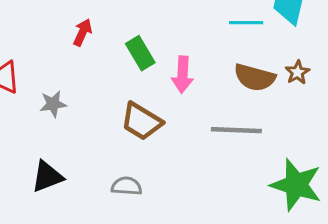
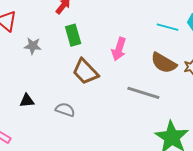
green rectangle: (140, 53) -> (73, 35), moved
black triangle: (47, 177) -> (27, 101), moved, size x0.7

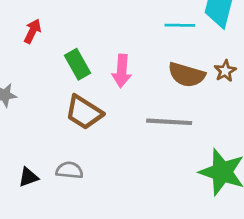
green rectangle: (73, 35) -> (77, 64), moved
black triangle: (27, 101) -> (28, 177), moved

